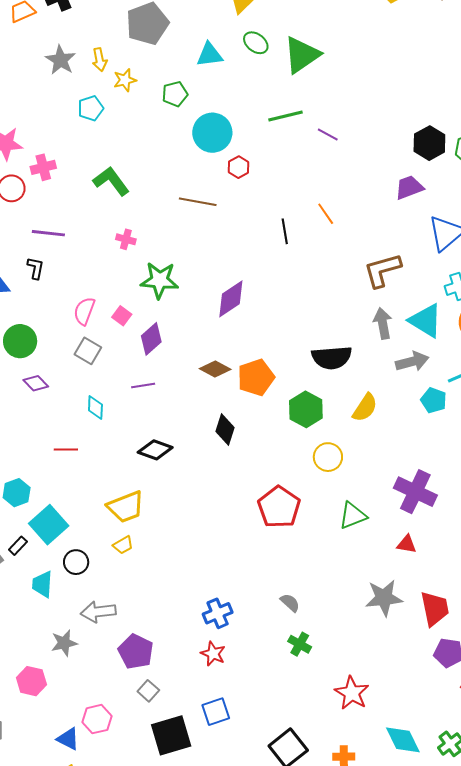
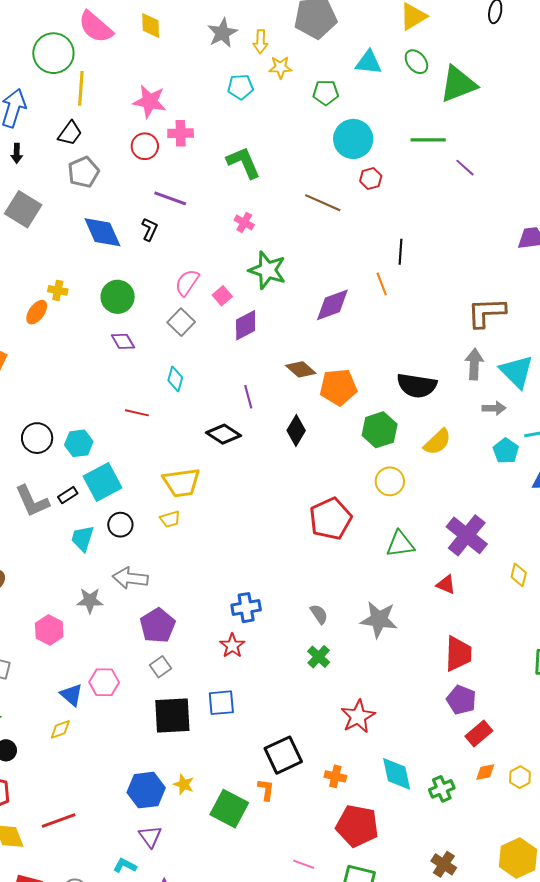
orange line: (326, 214) -> (382, 284), moved
gray arrow: (412, 362) -> (494, 408), size x0.7
purple line: (143, 386) -> (248, 397), moved, turned 70
gray star: (384, 598) -> (379, 620), moved

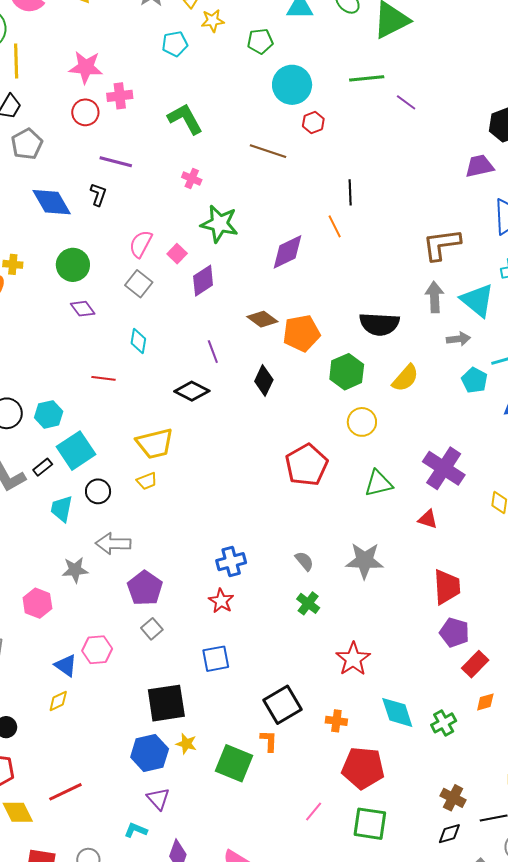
black square: (172, 715) -> (166, 703), moved
pink line: (304, 864) -> (314, 811), turned -65

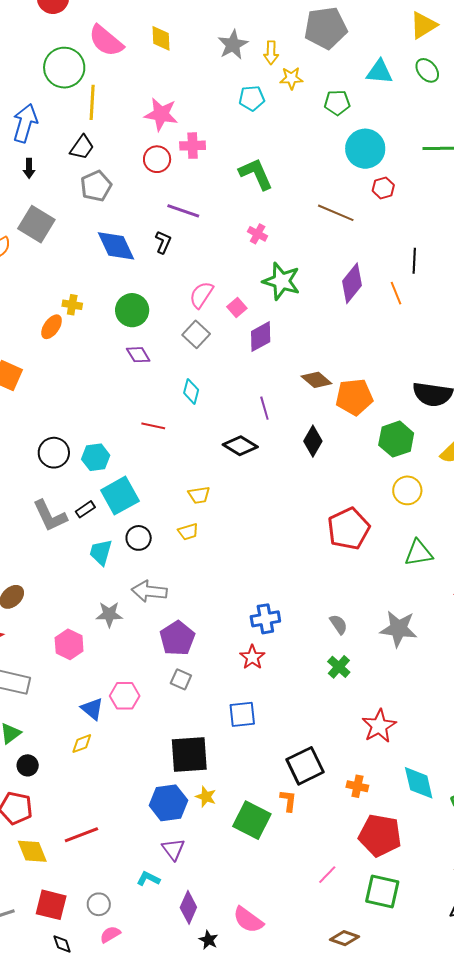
purple diamond: (287, 252) -> (352, 283), moved, turned -30
yellow trapezoid: (155, 443) -> (199, 495), size x0.6
gray square: (152, 629) -> (181, 679), turned -30

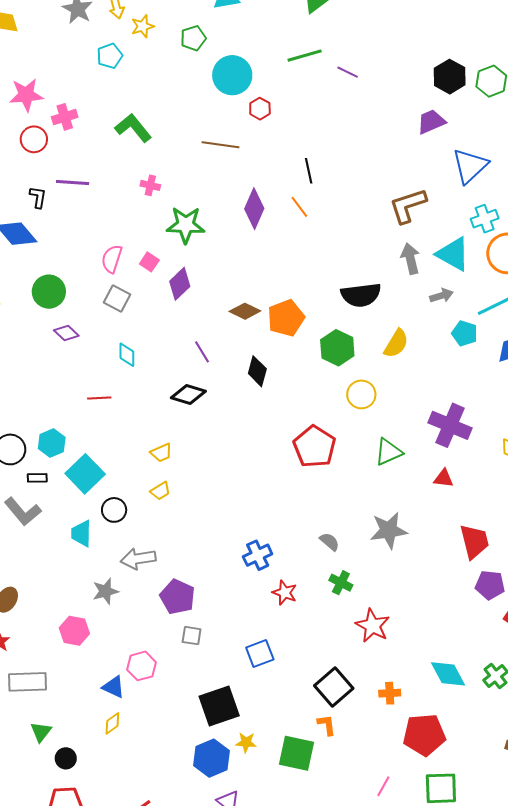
black L-shape: (163, 242) -> (38, 197), moved
black rectangle: (85, 509) -> (37, 478), moved, turned 48
red star: (252, 657) -> (285, 593), moved
red star: (379, 726) -> (373, 626), moved

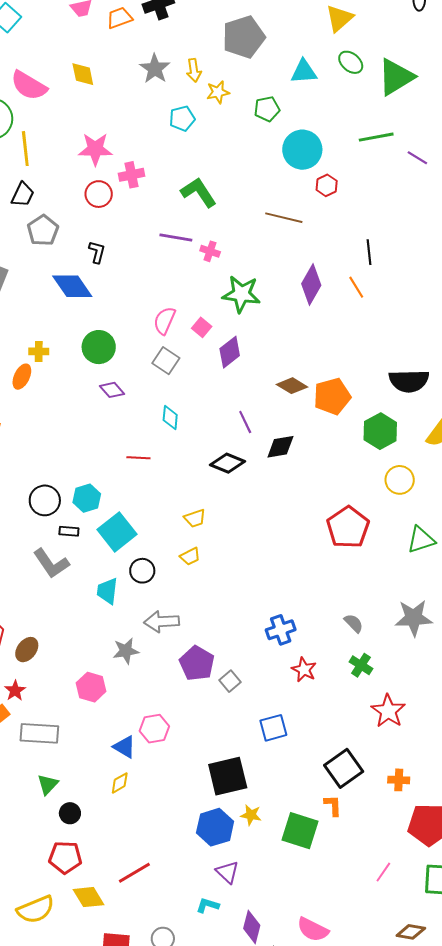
purple line: (73, 182) -> (176, 237), moved
black diamond: (257, 371) -> (280, 447), moved, turned 60
gray square: (192, 636) -> (230, 681), moved, turned 35

